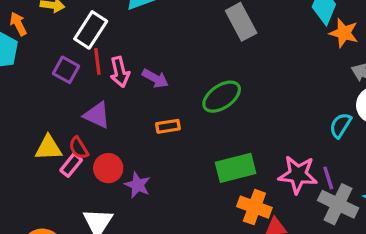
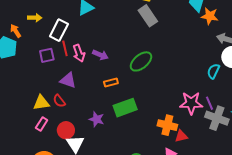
purple square: (66, 70) -> (47, 55), turned -35
pink rectangle: (71, 165) -> (42, 124), moved
red circle: (108, 168) -> (66, 130), moved
green rectangle: (236, 168) -> (125, 108), moved

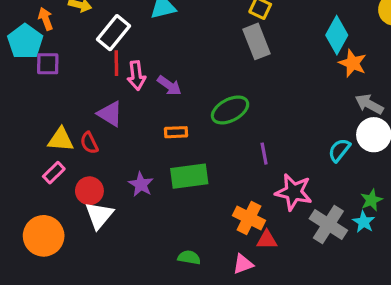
purple square: (47, 55) -> (48, 64), moved
purple line: (209, 103) -> (264, 154), moved

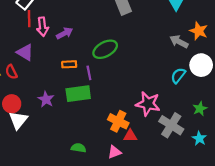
orange star: (353, 63) -> (199, 31), moved
purple arrow: (169, 86) -> (64, 33), turned -63
gray arrow: (369, 104) -> (179, 42), moved
purple line: (264, 154) -> (89, 73), moved
cyan star: (364, 222) -> (199, 138), moved

